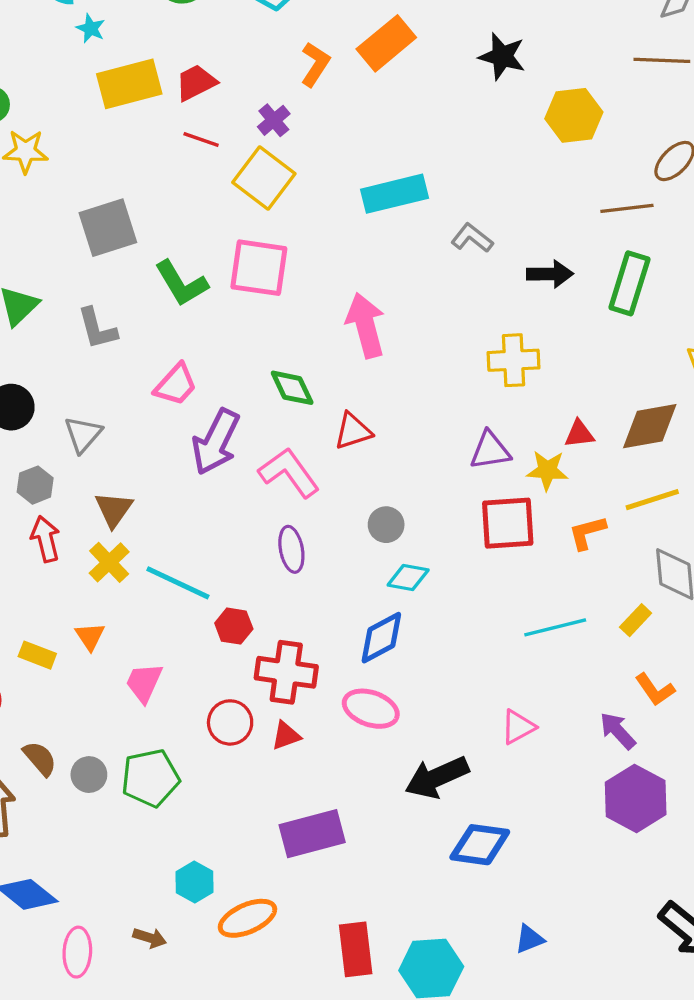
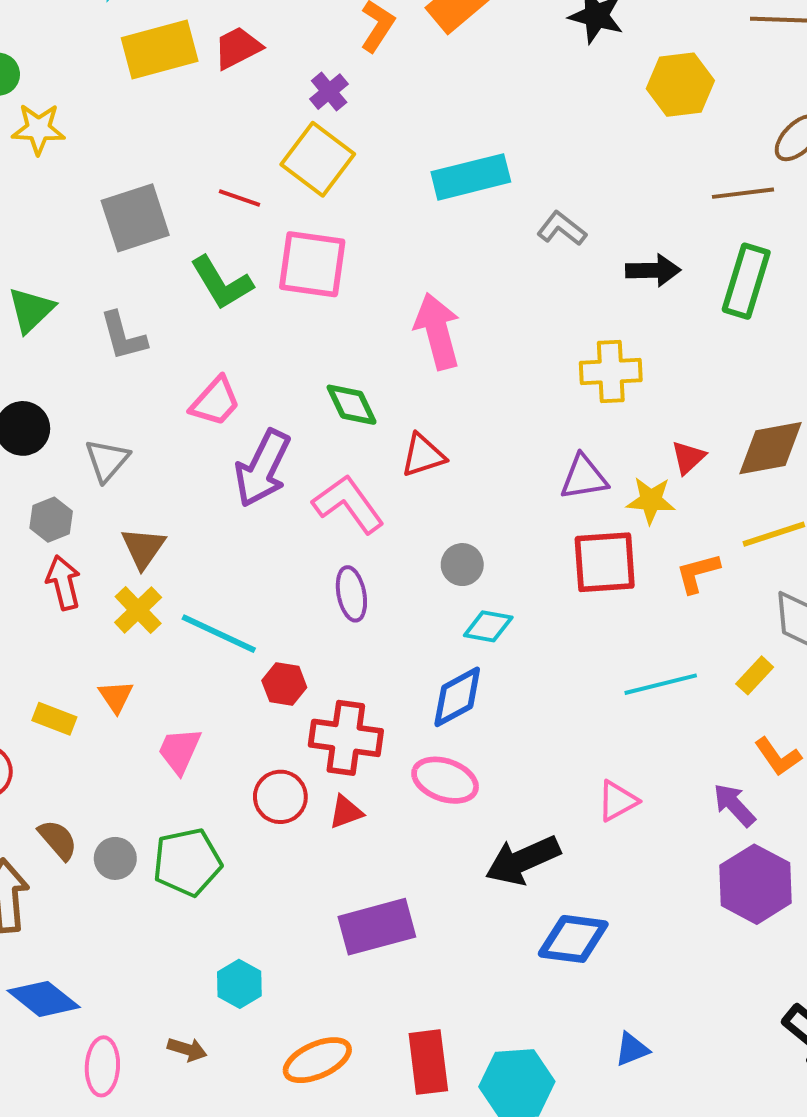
red line: (201, 140) -> (240, 198), moved
red triangle: (579, 434) -> (688, 457), turned -36
orange ellipse: (247, 918) -> (317, 1060), moved

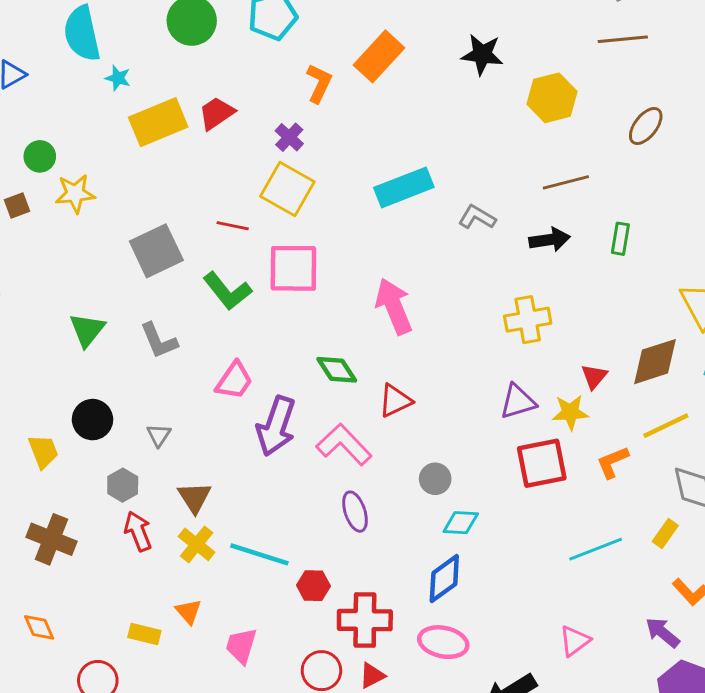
brown line: (743, 193) -> (566, 182), moved
green rectangle: (746, 281) -> (620, 239), size x0.6
gray triangle: (107, 460) -> (159, 435), size x0.7

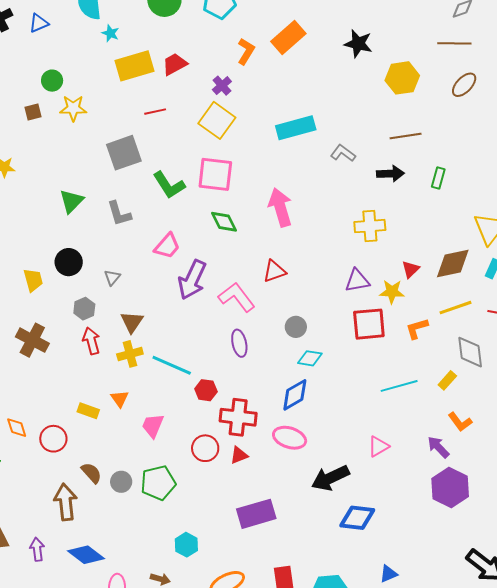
brown ellipse: (646, 126) -> (464, 85), moved
red line: (233, 226) -> (155, 112), moved, turned -30
green diamond: (337, 370) -> (224, 222), moved
yellow cross: (197, 544) -> (130, 354), turned 30
orange diamond: (39, 627) -> (17, 428), moved

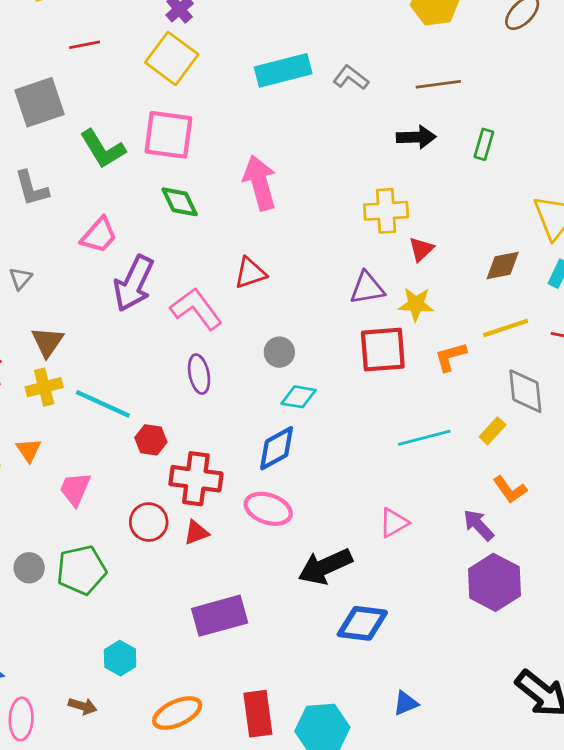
gray L-shape: (343, 153) -> (351, 78), moved
brown diamond: (453, 263) -> (503, 266), size x0.7
red triangle: (411, 269) -> (421, 249), moved

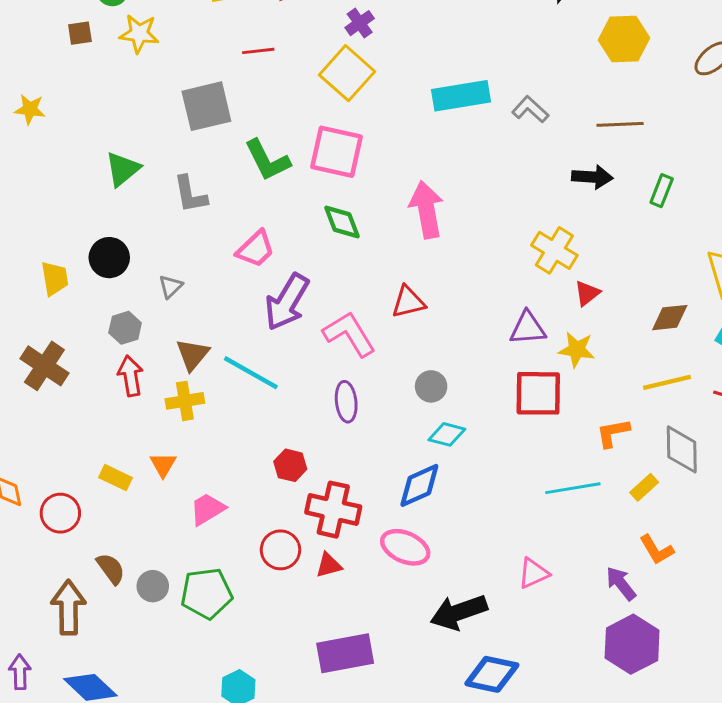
yellow cross: (386, 211) -> (554, 250), turned 30
orange L-shape: (450, 357) -> (613, 433), moved
cyan line: (103, 404) -> (251, 373), moved
pink trapezoid: (75, 489) -> (207, 509), turned 30

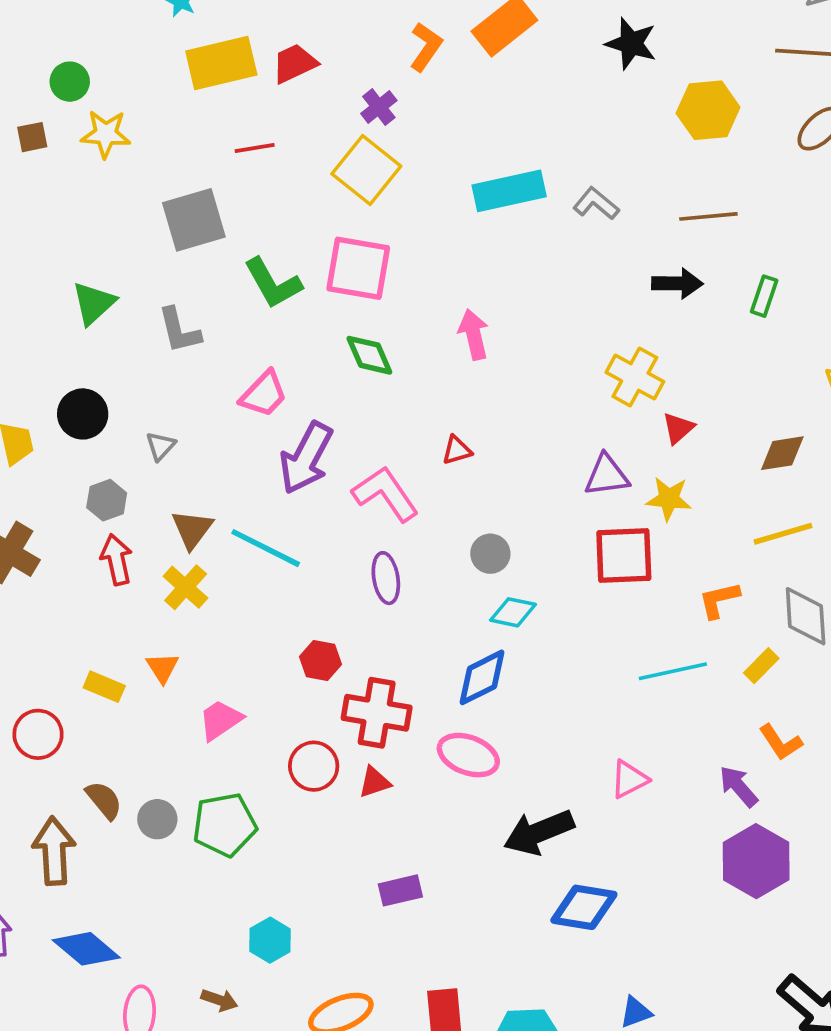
pink arrow: (427, 210) -> (474, 334), size x0.7
red triangle: (408, 302) -> (457, 450), size x0.7
yellow cross: (185, 401) -> (186, 587), turned -36
purple rectangle: (345, 653) -> (400, 890), size x0.6

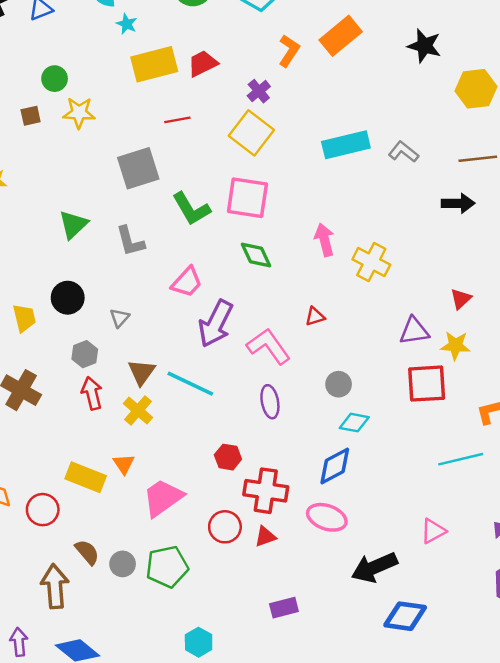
yellow cross: (635, 377) -> (371, 262), moved
yellow rectangle: (104, 687) -> (86, 477), size x1.5
pink trapezoid: (220, 720) -> (163, 498), size x1.4

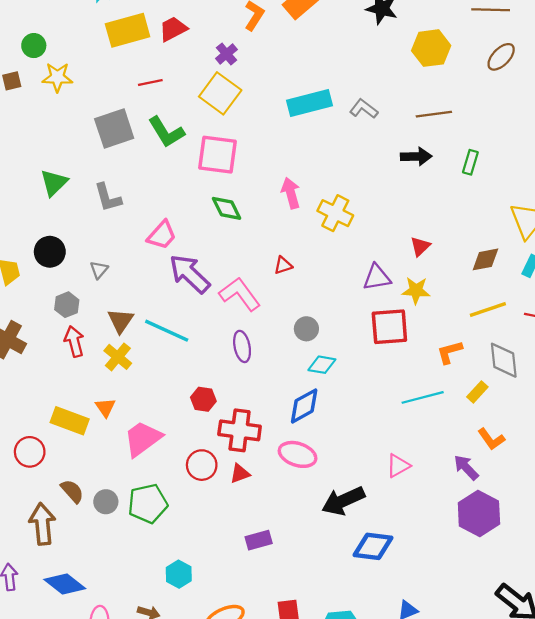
green L-shape: (191, 209) -> (166, 132), moved
purple arrow: (216, 324) -> (190, 274), turned 108

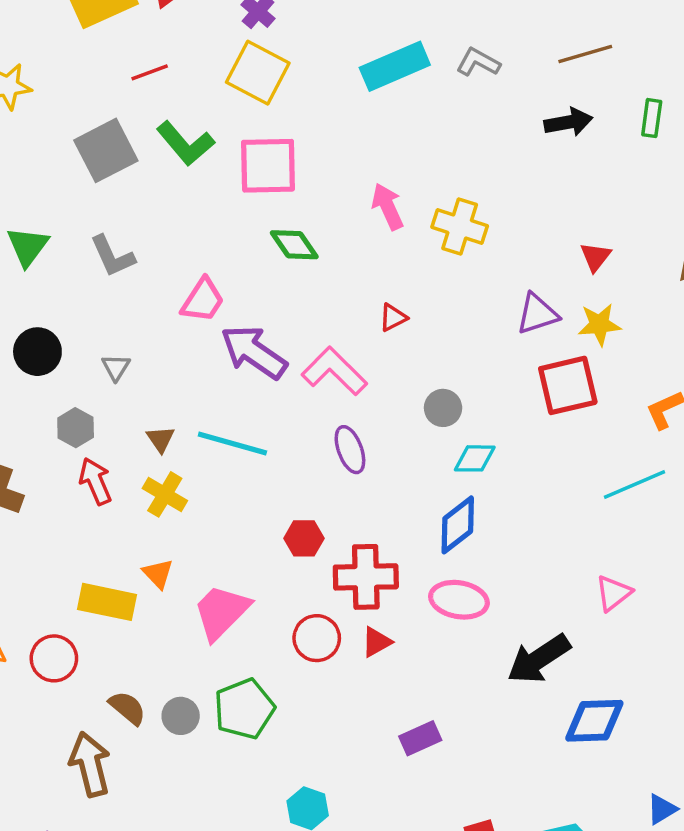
brown triangle: (121, 321) -> (160, 439), size x0.7

